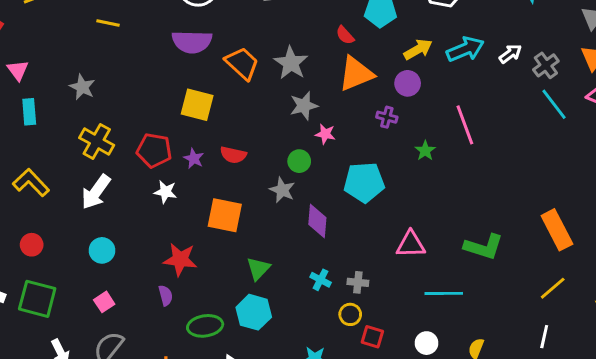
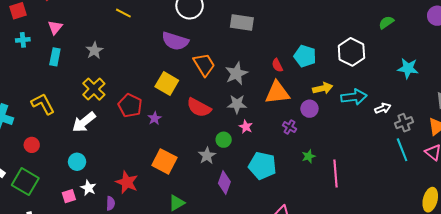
pink line: (465, 125) -> (335, 173), moved
red semicircle: (233, 155) -> (199, 108), moved, size x1.4
white star: (165, 192) -> (88, 188), moved

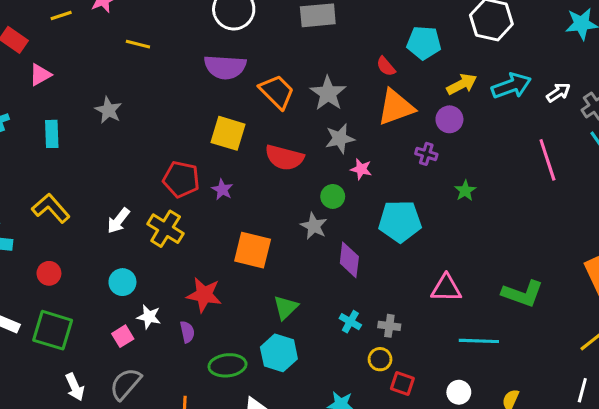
pink triangle: (55, 27) -> (40, 75), moved, turned 35
yellow cross: (94, 89) -> (166, 229), moved
white arrow: (84, 122) -> (118, 221), size x0.7
pink line: (335, 173) -> (547, 160), moved

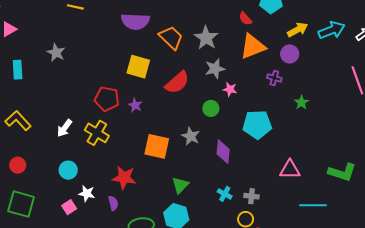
red semicircle: (284, 158) -> (177, 82), turned -55
gray star: (314, 226) -> (191, 136), moved

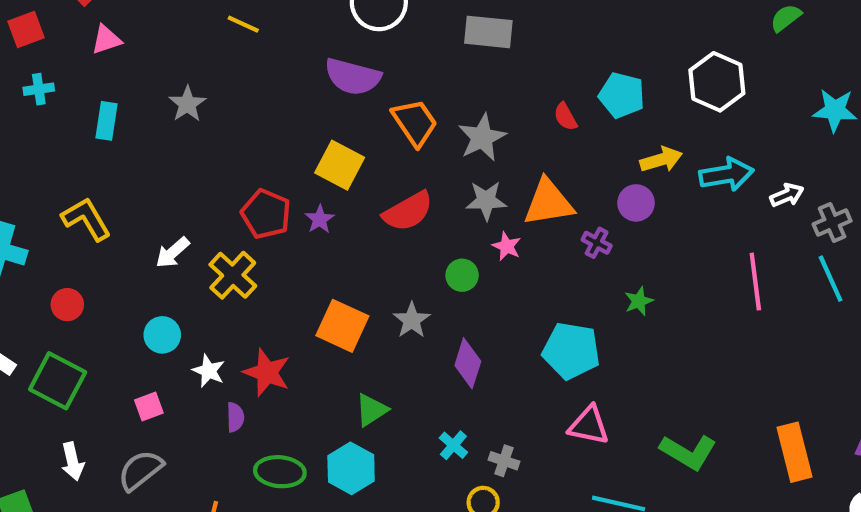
orange triangle: (253, 46) -> (549, 203), moved
purple star: (135, 105) -> (320, 219), moved
cyan pentagon: (257, 124) -> (571, 351), moved
white star: (87, 193) -> (209, 371), moved

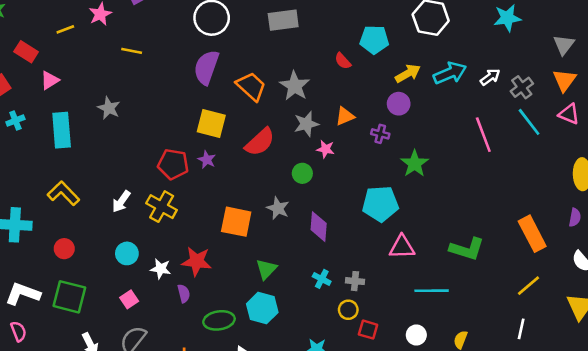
purple semicircle: (353, 77) -> (206, 67), turned 108
cyan rectangle: (106, 121) -> (62, 130), size x1.5
orange triangle: (549, 203) -> (345, 116), size x0.6
green star: (639, 301) -> (415, 164), size x1.5

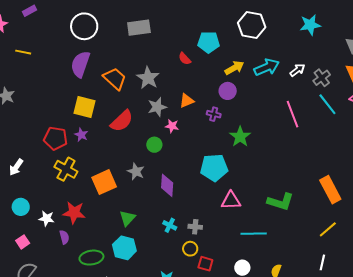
yellow cross: (162, 207) -> (66, 169), moved
orange square: (236, 222) -> (104, 182), turned -35

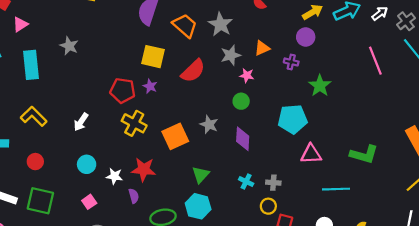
green circle: (154, 145) -> (241, 101), moved

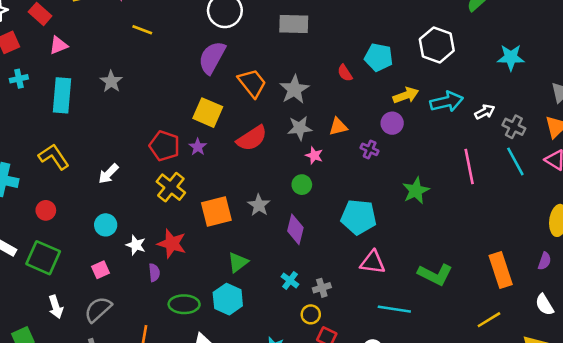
gray cross: (406, 21) -> (514, 127), turned -36
green star: (320, 86) -> (416, 191), moved
gray cross: (273, 183) -> (322, 288), turned -32

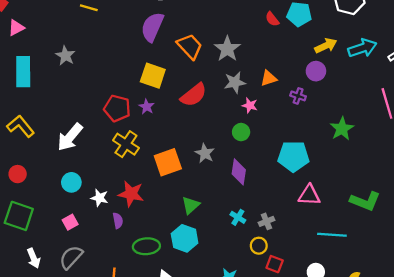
red semicircle: (345, 73) -> (272, 19), moved
white arrow: (108, 174) -> (70, 137), size x1.5

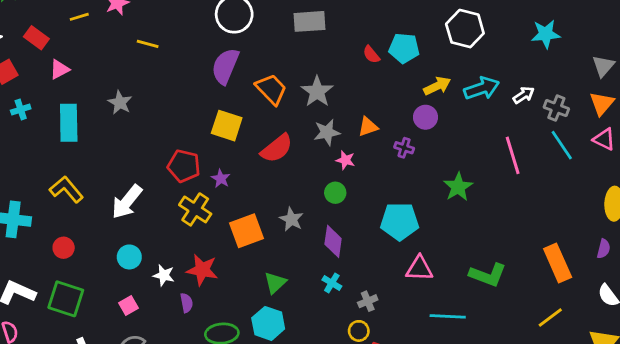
purple star: (147, 107) -> (221, 179), moved
cyan cross: (238, 217) -> (332, 283), moved

